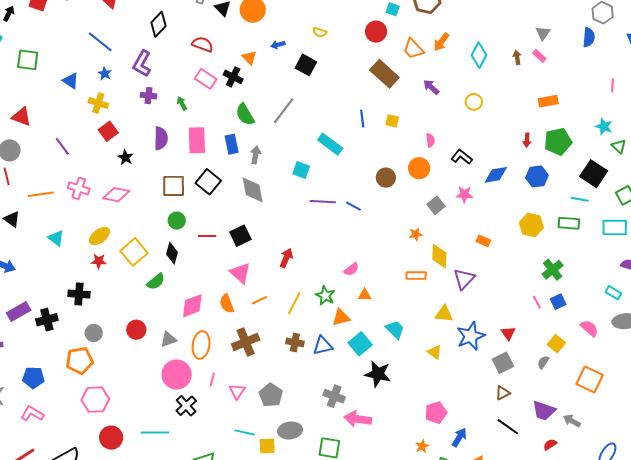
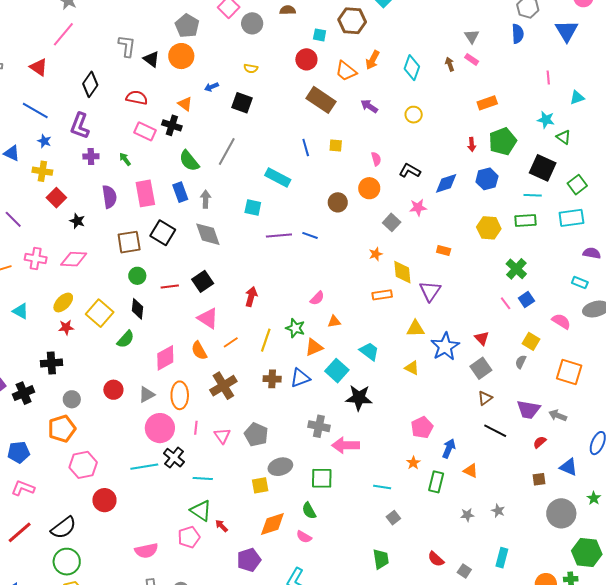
cyan line: (155, 432) -> (144, 467), moved
cyan line: (245, 432) -> (203, 479), moved

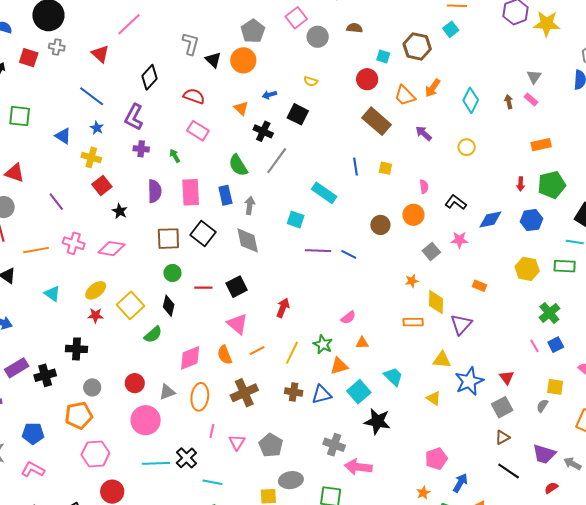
black cross: (172, 125) -> (263, 131), moved
yellow square: (531, 341) -> (555, 387), turned -30
pink circle: (160, 428) -> (146, 420), moved

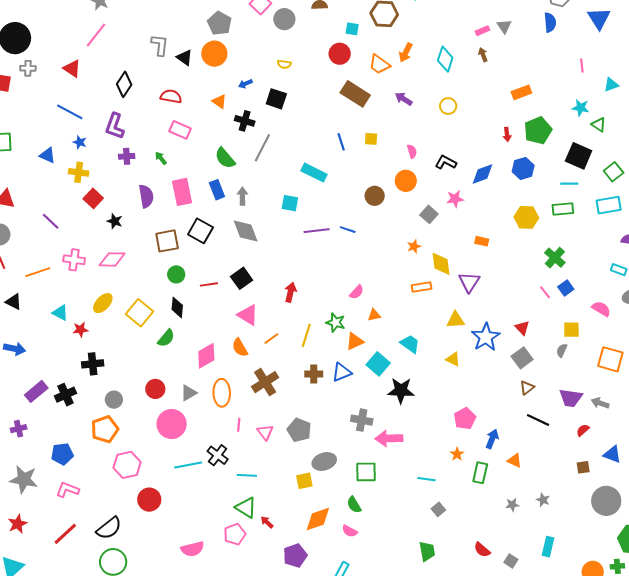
pink rectangle: (531, 100) -> (482, 31), moved, turned -56
red star: (96, 315) -> (80, 330), moved

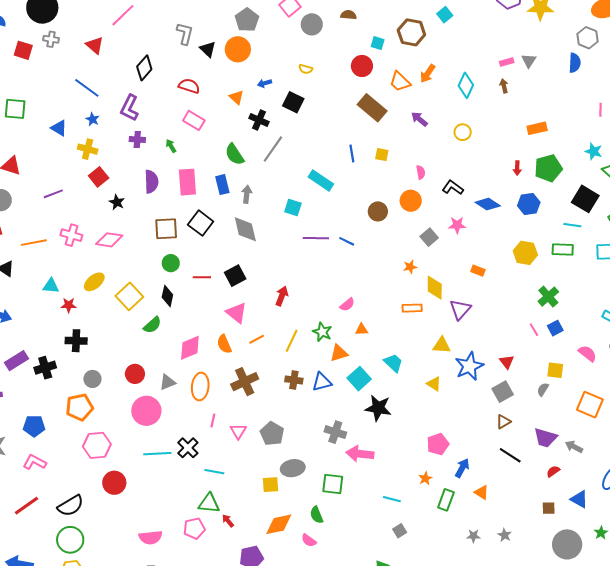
blue diamond: (482, 174) -> (488, 204), turned 45
purple line: (51, 221) -> (53, 194), turned -72
cyan triangle: (60, 313) -> (51, 286), turned -30
green triangle: (246, 508) -> (209, 503), turned -35

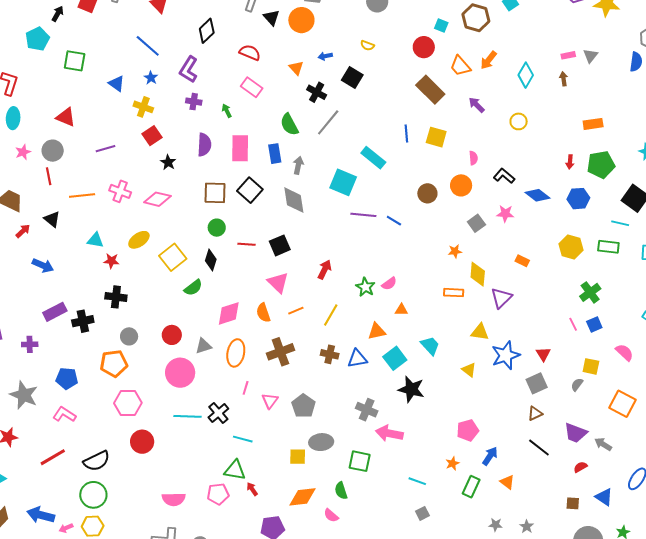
yellow square: (382, 155) -> (436, 137), size x1.5
cyan square: (293, 208) -> (343, 182), size x1.5
green star: (322, 332) -> (365, 287), moved

